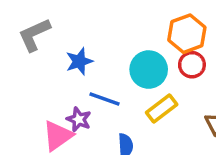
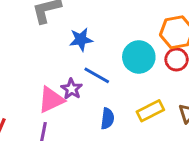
yellow rectangle: (162, 108) -> (150, 111), moved

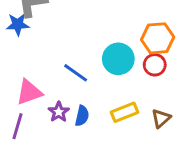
blue star: (81, 40) -> (18, 24), moved
purple star: (72, 89) -> (59, 112), moved

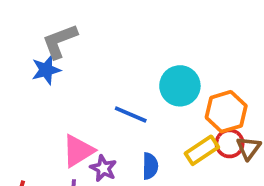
orange hexagon: (158, 38) -> (226, 112), moved
red circle: (155, 65) -> (230, 143), moved
purple star: (59, 112) -> (103, 168), moved

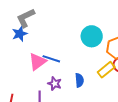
blue line: (131, 114) -> (51, 59), moved
pink triangle: (78, 151) -> (38, 62), moved

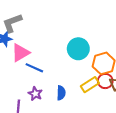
pink triangle: (38, 62) -> (20, 53), moved

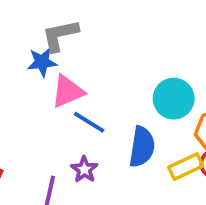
blue semicircle: (61, 93) -> (142, 147), moved, size x1.5

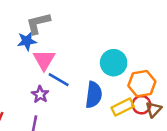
pink triangle: (68, 91) -> (44, 60), turned -35
purple star: (84, 169) -> (40, 94), moved

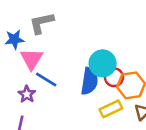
gray L-shape: (38, 23) -> (41, 23), moved
blue semicircle: (94, 95) -> (89, 81), moved
red circle: (141, 105) -> (114, 77), moved

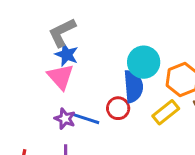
blue star: (14, 39) -> (67, 55), moved, turned -30
red circle: (114, 77) -> (118, 108), moved
blue line: (46, 80) -> (86, 119), moved

